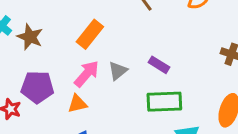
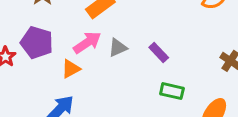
green rectangle: (164, 102) -> (172, 91), moved, size x0.7
orange triangle: (77, 104) -> (71, 69), turned -30

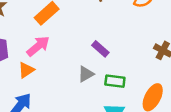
gray triangle: (118, 48) -> (86, 74), moved

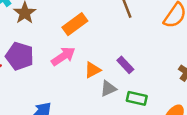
orange triangle: (26, 70) -> (93, 70), moved

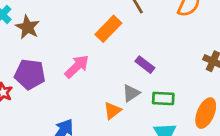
orange rectangle: (75, 24) -> (108, 29), moved
orange triangle: (93, 70) -> (112, 111), moved

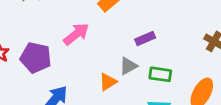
purple rectangle: (145, 65) -> (145, 38), turned -66
purple pentagon: (30, 74) -> (36, 58), moved

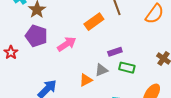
purple pentagon: (36, 58) -> (36, 36), moved
green rectangle: (160, 74) -> (127, 68), moved

